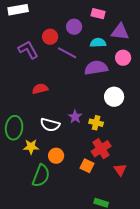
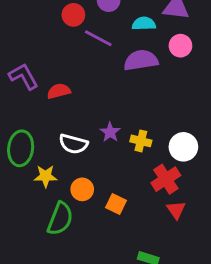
purple L-shape: (28, 50) -> (24, 76), moved
white circle: (114, 97) -> (183, 147), moved
red cross: (101, 149) -> (166, 179), moved
orange square: (87, 166) -> (116, 204), moved

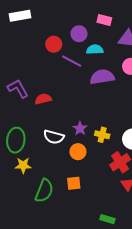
cyan semicircle: (144, 24) -> (95, 50), moved
yellow star: (46, 176) -> (23, 165), moved
orange circle: (82, 189) -> (78, 152), moved
orange square: (116, 204) -> (74, 183), moved, turned -32

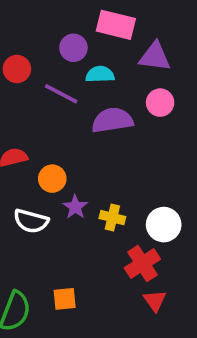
pink rectangle: (104, 20) -> (116, 25), size x1.5
red circle: (54, 44) -> (17, 69), moved
orange circle: (78, 152) -> (52, 179), moved

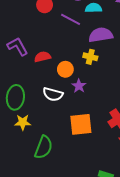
yellow cross: (112, 218) -> (90, 57), moved
orange square: (65, 299) -> (81, 124), moved, size x1.6

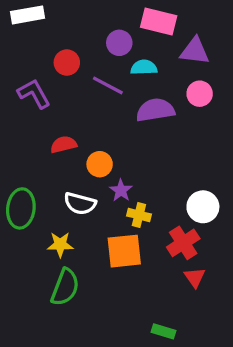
purple L-shape: (18, 46) -> (34, 94), moved
yellow cross: (90, 57) -> (139, 215), moved
yellow star: (23, 122) -> (60, 245), moved

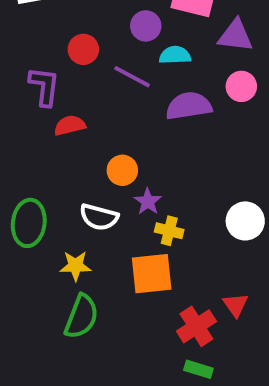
purple L-shape: (34, 94) -> (44, 86), turned 36
red semicircle: (64, 144) -> (70, 125), moved
red cross: (183, 243) -> (196, 326), moved

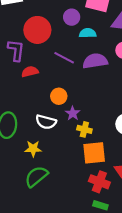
red circle: (83, 49) -> (37, 30), size x1.6
purple line: (132, 77) -> (64, 58), moved
orange square: (152, 274) -> (94, 153), moved
green semicircle: (81, 317) -> (36, 176), turned -150
red cross: (196, 326) -> (99, 182), turned -36

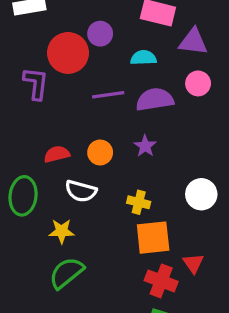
purple circle: (72, 17) -> (100, 34), moved
purple line: (64, 58) -> (108, 95), turned -36
red semicircle: (30, 72) -> (57, 154), moved
purple star: (73, 113) -> (145, 146), moved

